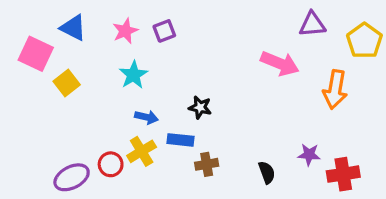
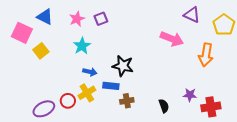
purple triangle: (312, 24) -> (192, 15), turned 30
black star: (200, 107) -> (123, 66), size x1.5

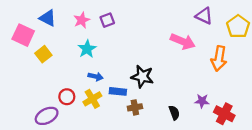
black star: (123, 66) -> (142, 77), moved
red circle: (68, 101) -> (67, 97), moved
red cross: (211, 107) -> (224, 114), turned 36

